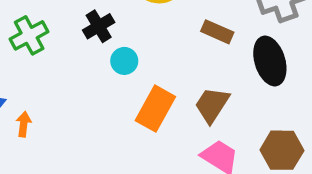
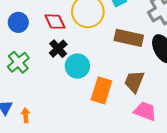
brown rectangle: (217, 32) -> (129, 38), size x1.5
cyan circle: (124, 61) -> (77, 66), size x1.5

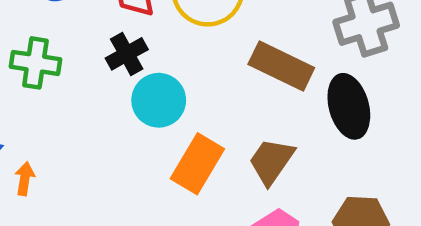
green cross: (18, 62) -> (35, 63), turned 35

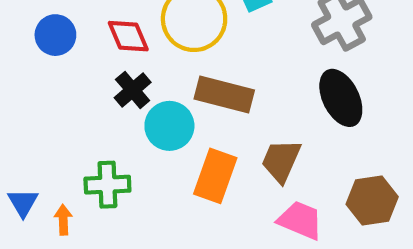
green cross: (35, 63) -> (107, 185), moved
brown rectangle: (281, 66) -> (224, 94), moved

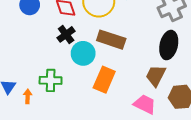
black ellipse: (341, 98) -> (169, 45), turned 36
brown trapezoid: (281, 161) -> (156, 76), moved

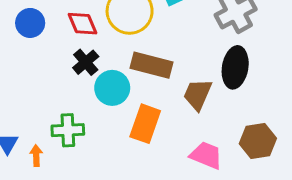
brown trapezoid: (156, 76) -> (198, 94), moved

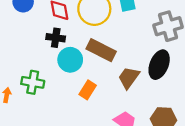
black cross: (86, 62) -> (56, 38), turned 36
orange rectangle: (145, 124) -> (88, 90), size x0.7

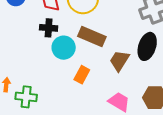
green cross: (33, 82) -> (26, 97), moved

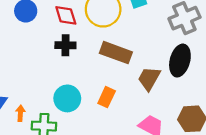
cyan circle: (64, 48) -> (67, 98), moved

